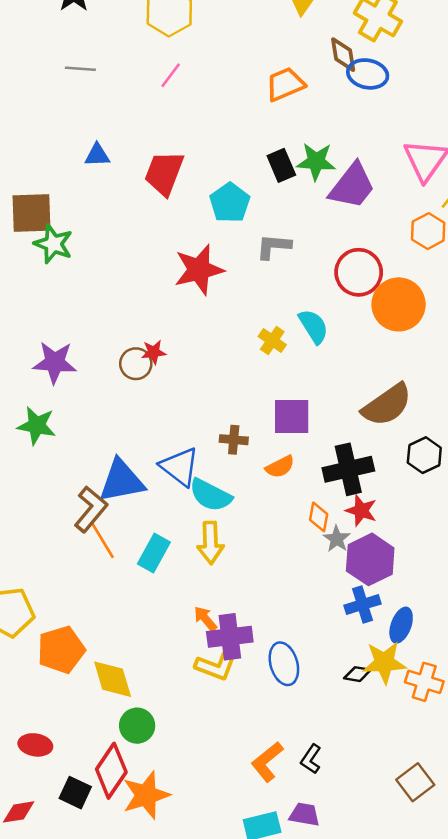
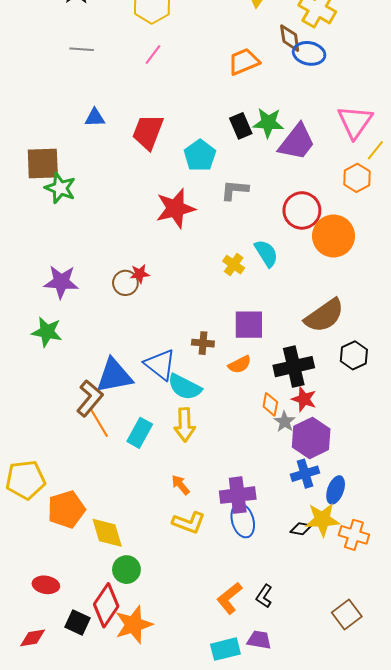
purple cross: (230, 637) -> (238, 495), moved

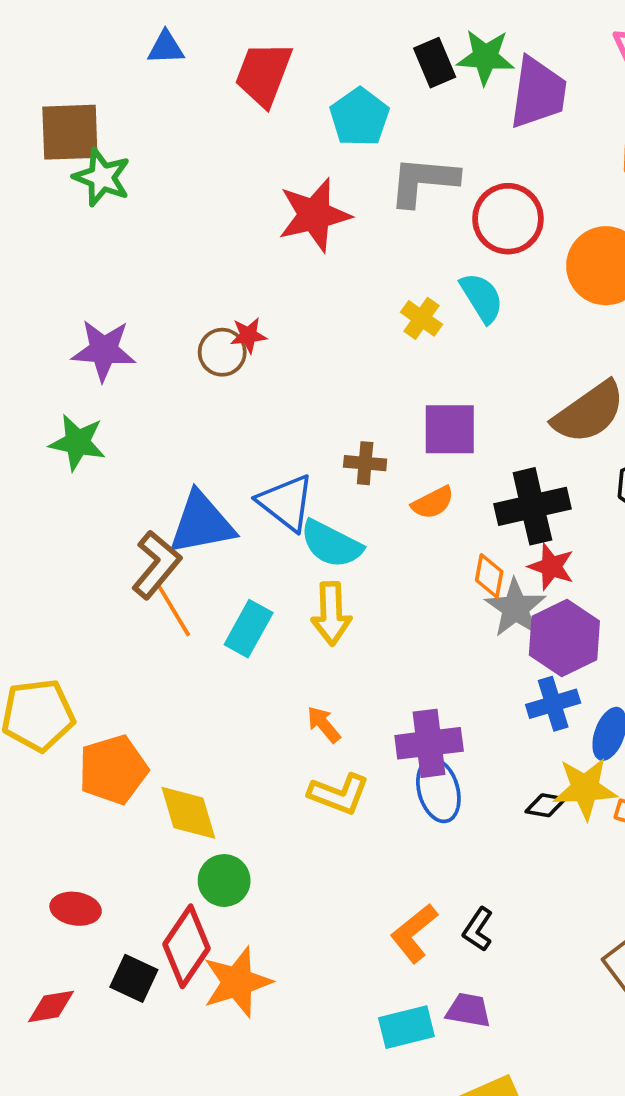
purple trapezoid: (297, 142) -> (538, 93), turned -30
gray L-shape: (235, 190) -> (423, 181), size x1.4
red circle: (302, 210) -> (508, 219), moved
gray star: (285, 422) -> (515, 608), size x1.5

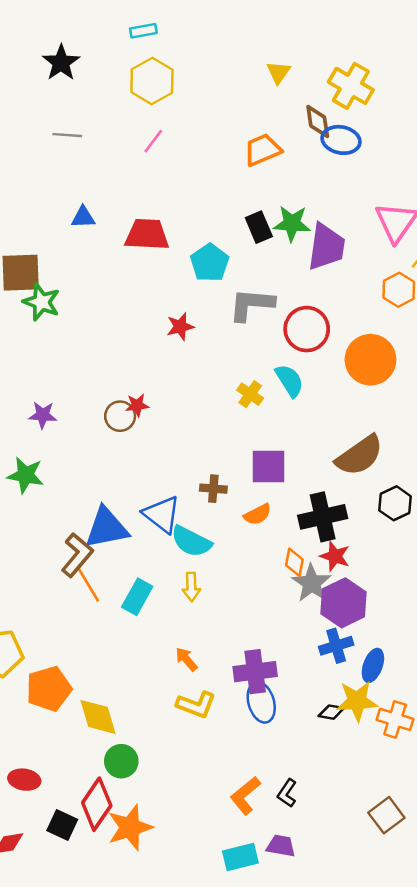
red trapezoid: (264, 74) -> (147, 234), turned 72
red star: (314, 215) -> (180, 327), size x0.6
purple star: (104, 350) -> (43, 415), size x0.7
yellow arrow: (331, 614) -> (191, 587), size x0.7

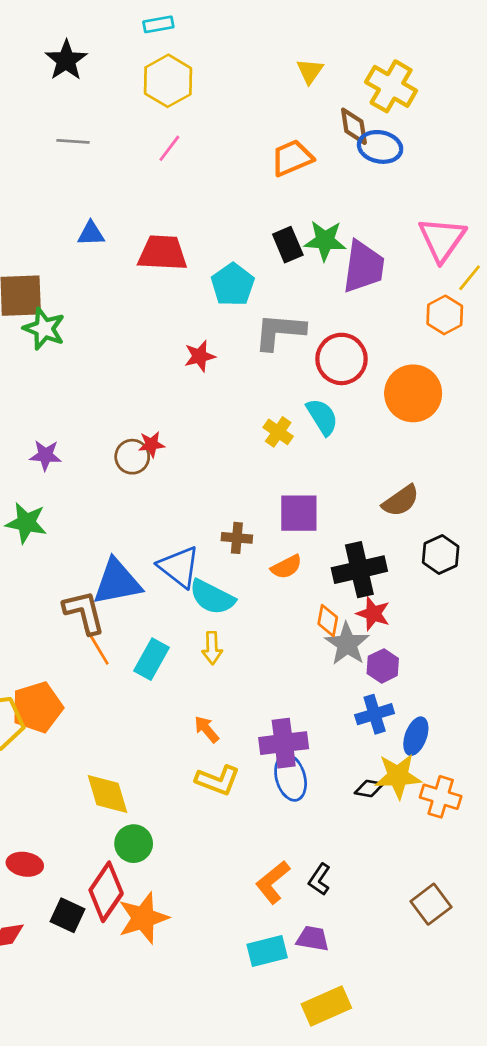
brown semicircle: (359, 455) -> (401, 501), size x0.7
brown L-shape: (77, 555) -> (84, 612), turned -54
purple hexagon: (343, 603) -> (383, 666), size x0.6
orange pentagon: (49, 689) -> (37, 707), moved

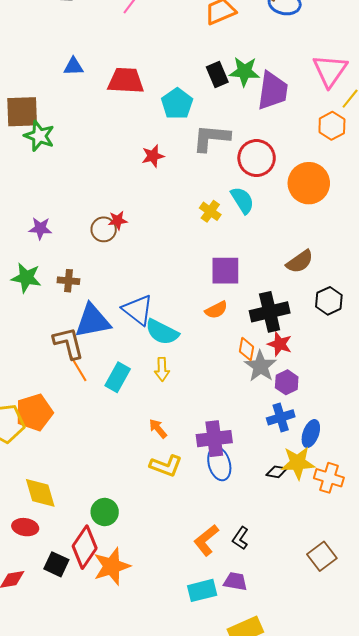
brown cross: (237, 538) -> (68, 281), moved
yellow diamond: (107, 794) -> (40, 493), moved

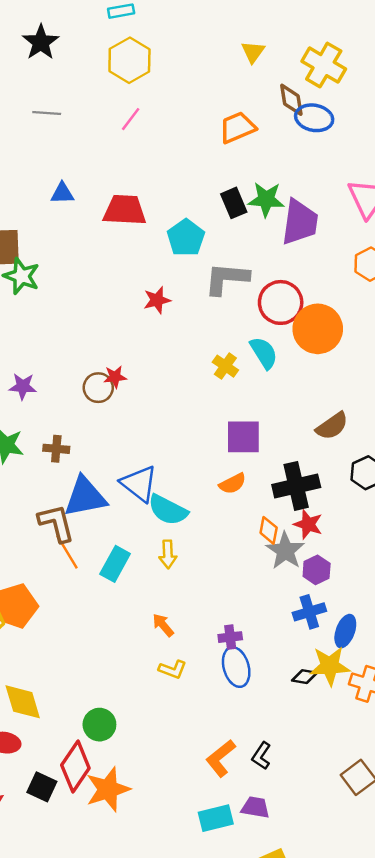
orange circle: (309, 183) -> (318, 329), moved
purple cross: (214, 439) -> (230, 637), size x0.6
yellow L-shape: (166, 466) -> (173, 669), size x0.7

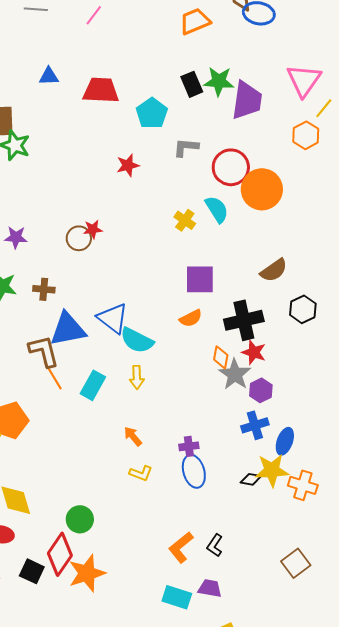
pink line: (131, 119) -> (94, 15), moved
gray L-shape: (227, 279) -> (186, 147), size x0.7
cyan rectangle: (216, 818) -> (177, 597), turned 32

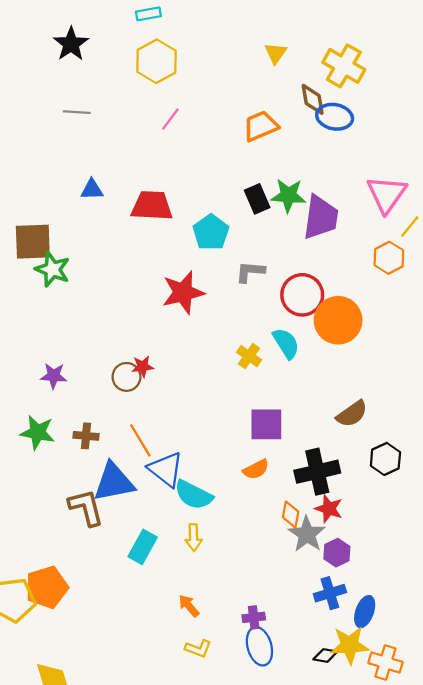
pink line: (94, 15) -> (170, 119), moved
red star: (128, 165) -> (183, 292), size x1.6
orange line: (53, 375) -> (140, 440), moved

